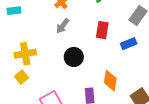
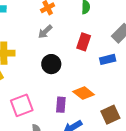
orange diamond: (110, 81) -> (84, 93), turned -70

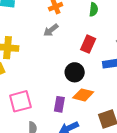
black circle: (51, 64) -> (75, 72), moved
orange diamond: (84, 93) -> (83, 95), turned -30

